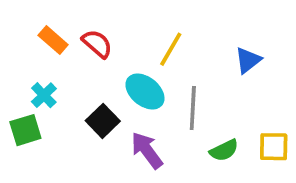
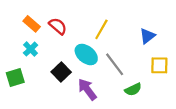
cyan cross: (44, 95) -> (31, 49), moved
gray line: (193, 108) -> (115, 64), turned -40
yellow square: (274, 147) -> (159, 65), moved

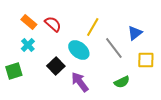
gray line: (115, 64) -> (114, 48), moved

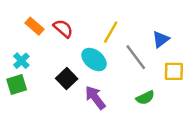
cyan cross: (28, 45) -> (21, 61), moved

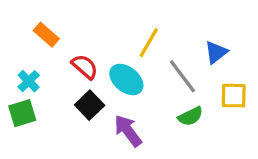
red semicircle: (63, 29) -> (85, 67), moved
green semicircle: (145, 98) -> (190, 116), moved

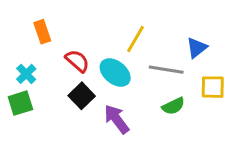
orange rectangle: (46, 35) -> (42, 32), turned 30
gray line: (182, 76) -> (166, 70), turned -44

